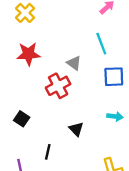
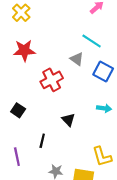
cyan line: (101, 44) -> (92, 41), turned -36
gray triangle: (74, 63) -> (77, 59), moved
blue square: (114, 77) -> (103, 71), turned 30

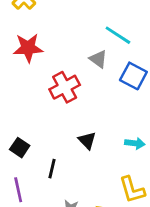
cyan arrow: (104, 108) -> (135, 143), moved
black square: (18, 110) -> (20, 148), moved

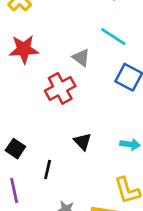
gray triangle: (98, 59) -> (81, 58), moved

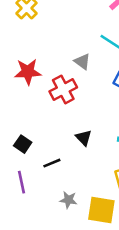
red star: (24, 49) -> (28, 72), moved
black line: (48, 170) -> (52, 163), turned 54

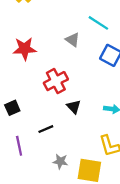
red cross: (63, 89) -> (56, 81), moved
black square: (23, 144) -> (12, 108), moved, turned 32

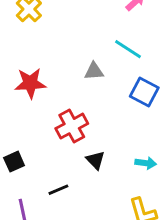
gray triangle: (73, 40) -> (94, 71), turned -40

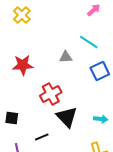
blue square: (144, 92) -> (100, 71), turned 36
black triangle: (95, 160) -> (67, 117), size x1.6
black square: (14, 162) -> (12, 118), turned 32

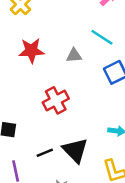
red star: (23, 65) -> (31, 51), moved
black triangle: (67, 117) -> (75, 150), moved

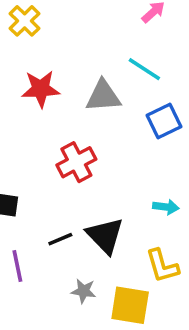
gray triangle: (74, 55) -> (103, 96), size x1.5

